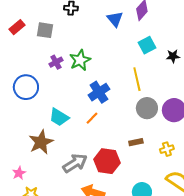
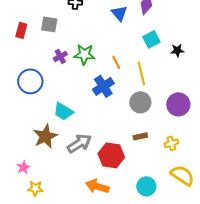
red rectangle: (17, 27) -> (21, 30), moved, turned -35
green star: (80, 60) -> (84, 54), turned 30
gray circle: (147, 108) -> (140, 102), moved
orange line: (92, 118) -> (116, 62), moved, turned -72
gray arrow: (75, 163) -> (79, 143), moved

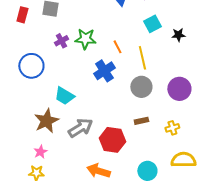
pink star: (23, 167) -> (40, 152), moved
yellow semicircle: (182, 175) -> (183, 160), turned -35

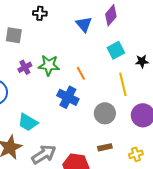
yellow line: (142, 58) -> (123, 84), moved
blue cross: (104, 71) -> (68, 97), turned -30

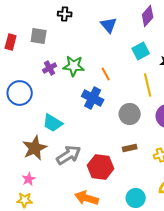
purple diamond: (111, 15) -> (148, 16), moved

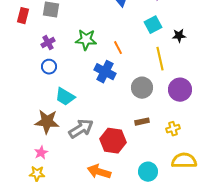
purple cross: (50, 68) -> (48, 43), moved
blue circle: (20, 93) -> (49, 67), moved, size x0.6
brown star: (35, 148) -> (47, 122), turned 30

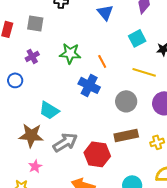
yellow line: (160, 59) -> (144, 72), turned -60
blue circle: (49, 67) -> (15, 80), moved
brown rectangle: (142, 122) -> (126, 135), size x1.6
pink star: (41, 153) -> (35, 166), moved

